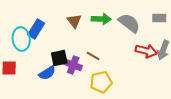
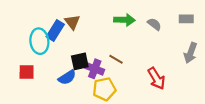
brown triangle: (74, 21) -> (72, 22), moved
gray semicircle: (129, 23) -> (154, 24), size x0.6
red arrow: (146, 51) -> (156, 78), moved, turned 45
yellow pentagon: (101, 82) -> (104, 89), moved

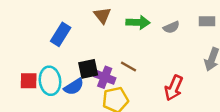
brown triangle: (72, 22) -> (102, 15), moved
gray semicircle: (154, 24) -> (171, 27), turned 120
cyan ellipse: (39, 41) -> (50, 81), moved
red arrow: (156, 78) -> (174, 88), turned 55

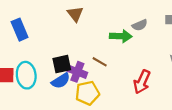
green arrow: (138, 22) -> (121, 36), moved
blue rectangle: (61, 34) -> (20, 30), moved, turned -55
blue semicircle: (74, 87) -> (61, 81), moved

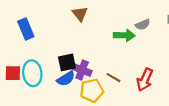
brown line: (100, 62) -> (113, 78), moved

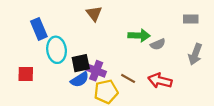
gray semicircle: (143, 25) -> (158, 44), moved
cyan ellipse: (32, 73) -> (57, 50), moved
red arrow: (145, 80) -> (160, 81), turned 80

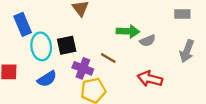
black square: (81, 63) -> (67, 45), moved
brown line: (128, 78) -> (108, 58), moved
blue semicircle: (80, 80) -> (47, 79), moved

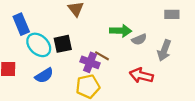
cyan ellipse: (41, 46) -> (39, 45), turned -40
gray arrow: (187, 51) -> (164, 50), moved
purple cross: (83, 68) -> (90, 62), moved

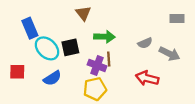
green arrow: (121, 31) -> (105, 37), moved
gray arrow: (164, 50) -> (170, 54), turned -84
brown line: (102, 56) -> (109, 59), turned 56

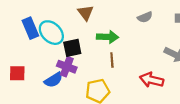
gray semicircle: (145, 43) -> (145, 17), moved
cyan ellipse: (47, 48) -> (51, 33), moved
purple cross: (97, 65) -> (67, 67), moved

